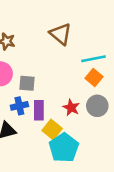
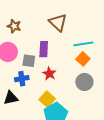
red star: (71, 108) -> (49, 74), moved
purple rectangle: (39, 110) -> (44, 49), moved

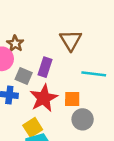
brown star: (14, 26) -> (15, 44), moved
orange square: (83, 59) -> (72, 99), moved, turned 32
red star: (49, 74) -> (44, 98), size x1.6

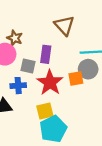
gray circle: (83, 119) -> (88, 69), moved
yellow square: (33, 127) -> (45, 111), turned 30

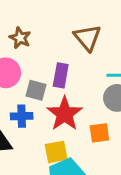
brown star: (15, 38) -> (20, 38), moved
orange square: (76, 79) -> (99, 133), moved

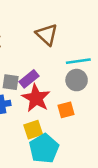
purple rectangle: (61, 75) -> (29, 79), moved, turned 48

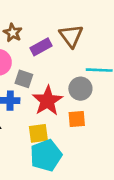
purple rectangle: (29, 79) -> (41, 47), moved
gray circle: (77, 80) -> (80, 89), moved

